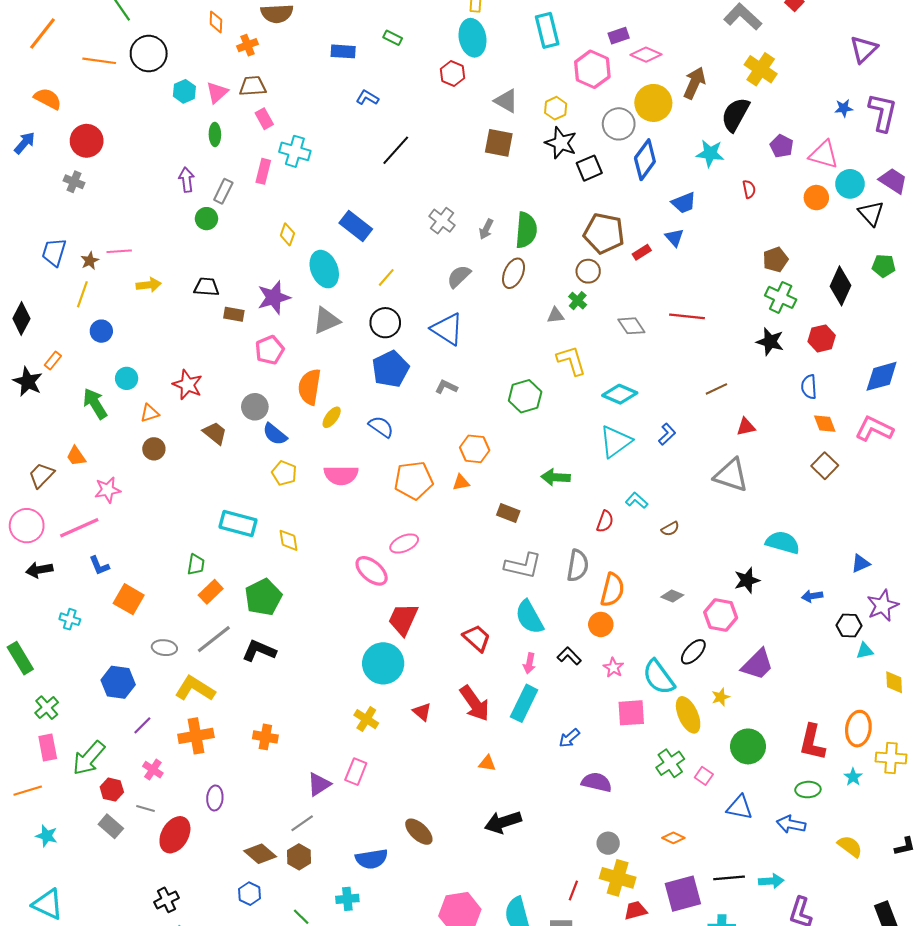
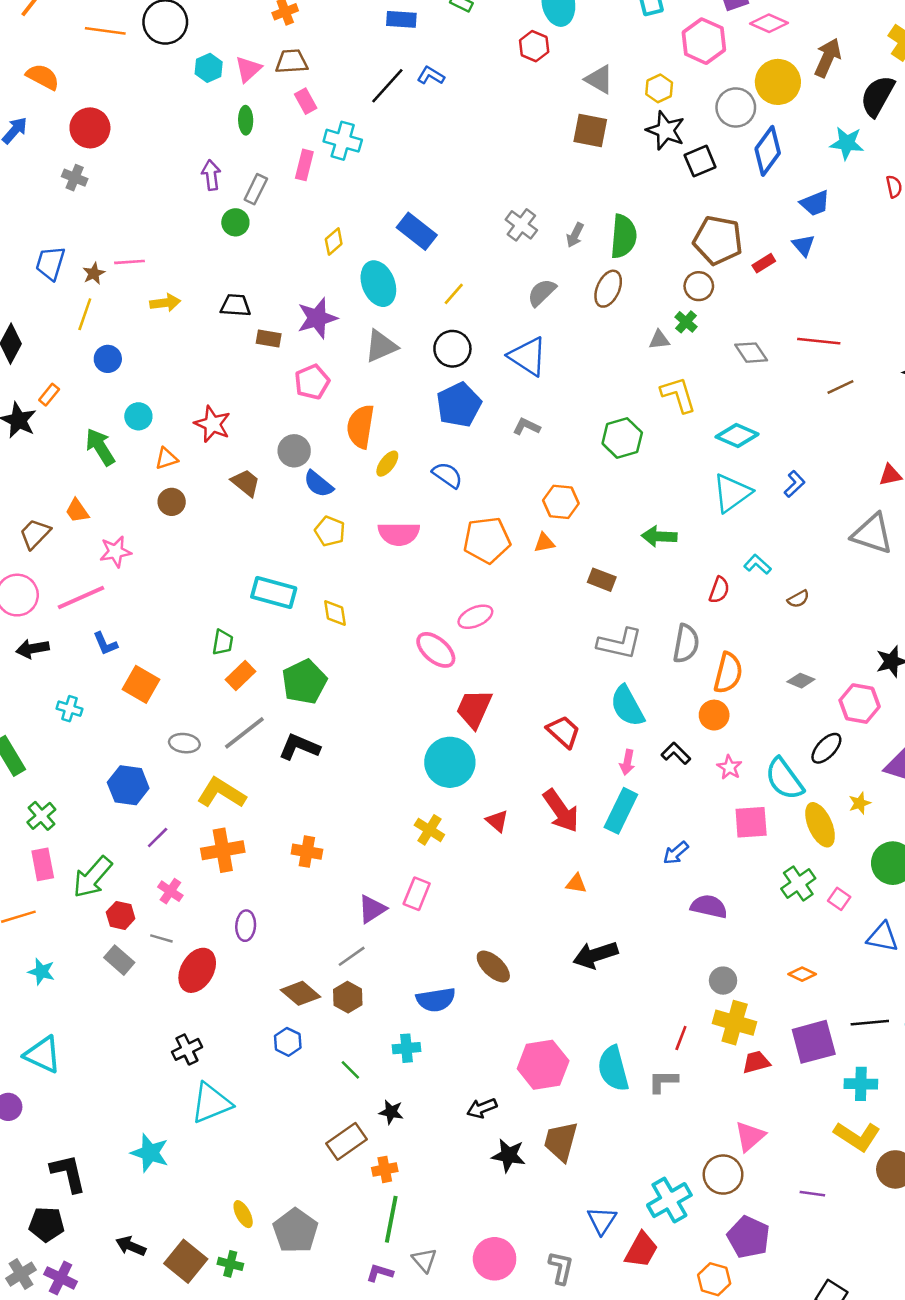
black line: (396, 150) -> (387, 86), moved
yellow diamond: (287, 234) -> (334, 241), turned 30
brown line: (716, 389) -> (840, 387), moved

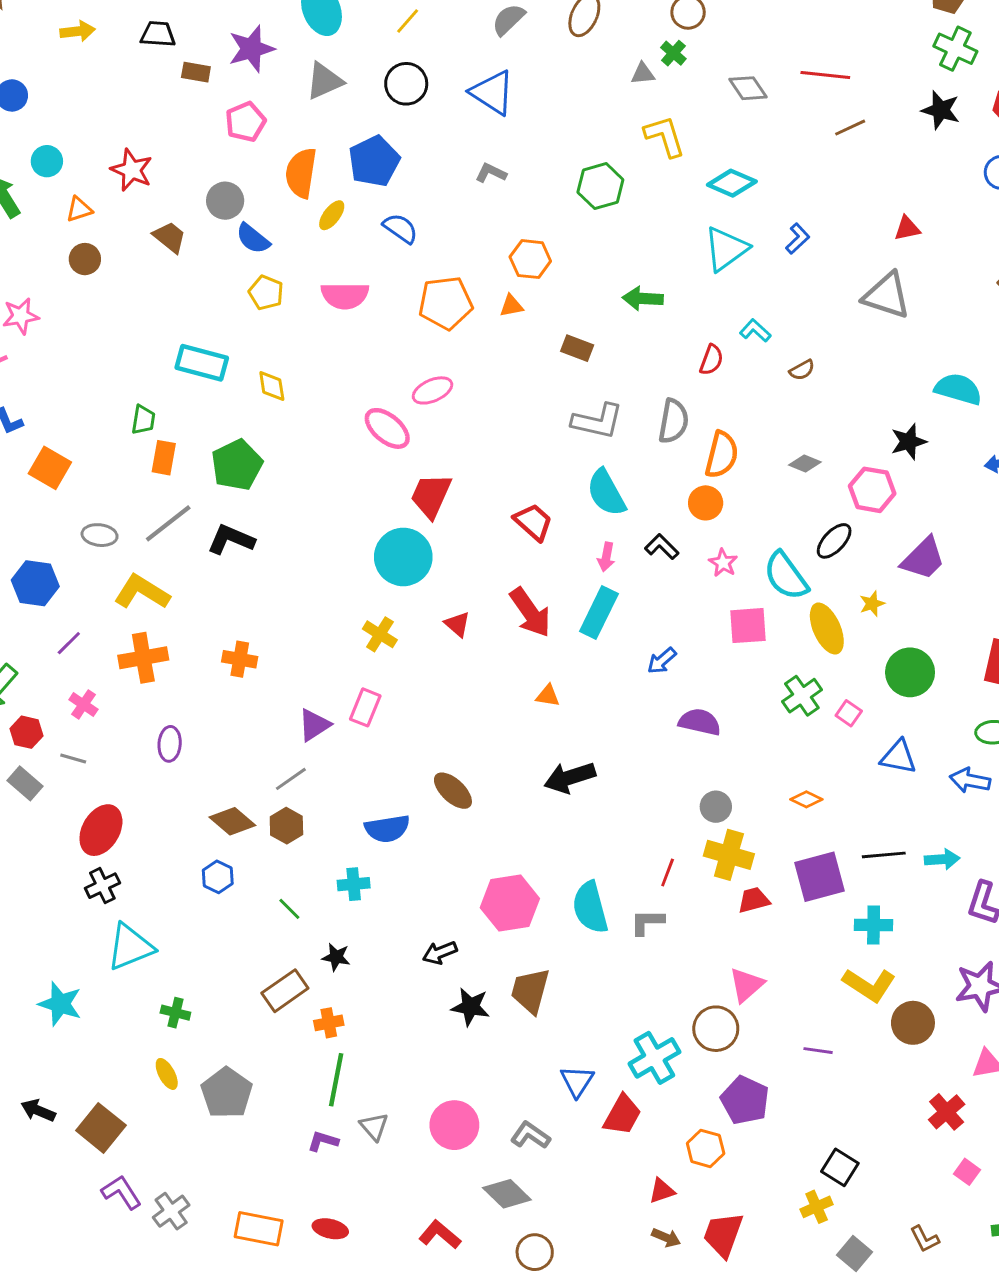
blue pentagon: (459, 405) -> (374, 161), moved
orange rectangle: (241, 675) -> (164, 458), turned -36
red ellipse: (197, 970) -> (101, 830), moved
green cross: (230, 1264) -> (175, 1013), moved
gray L-shape: (561, 1268) -> (530, 1135), turned -68

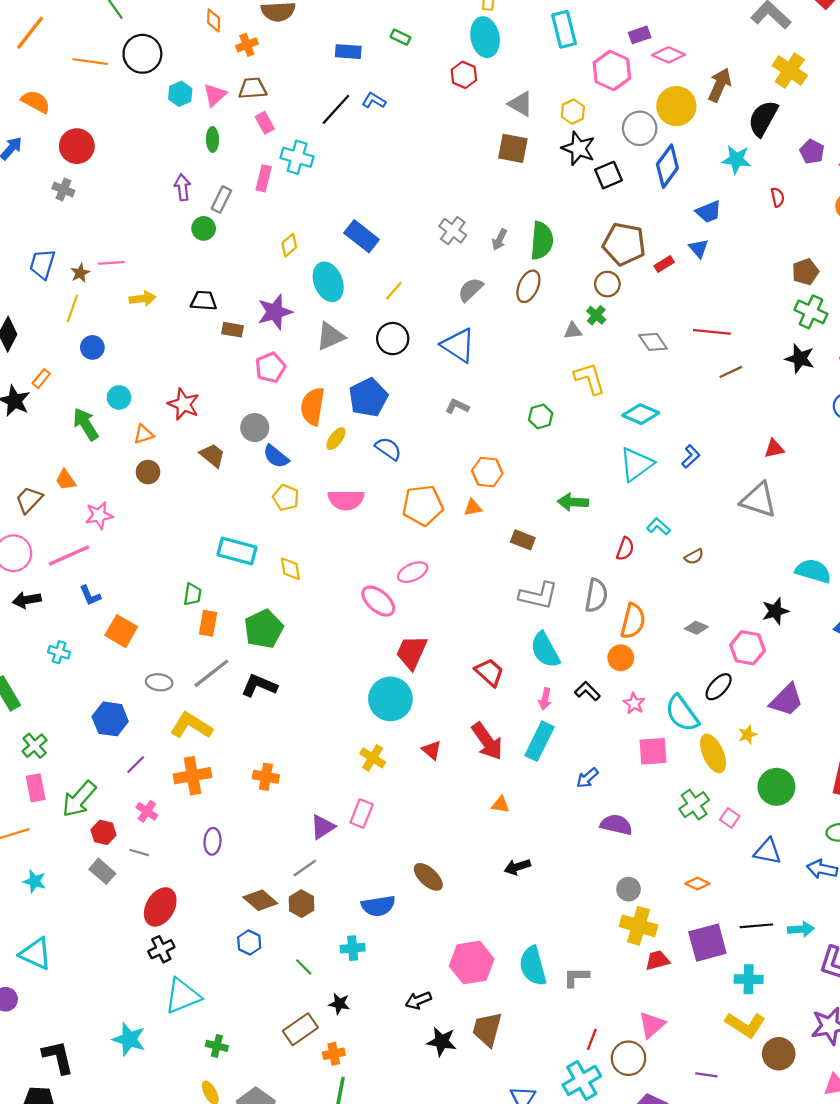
green hexagon: (600, 186) -> (541, 416), size x0.7
black arrow: (570, 777) -> (517, 867), size x0.7
red line: (668, 872) -> (592, 1039), moved

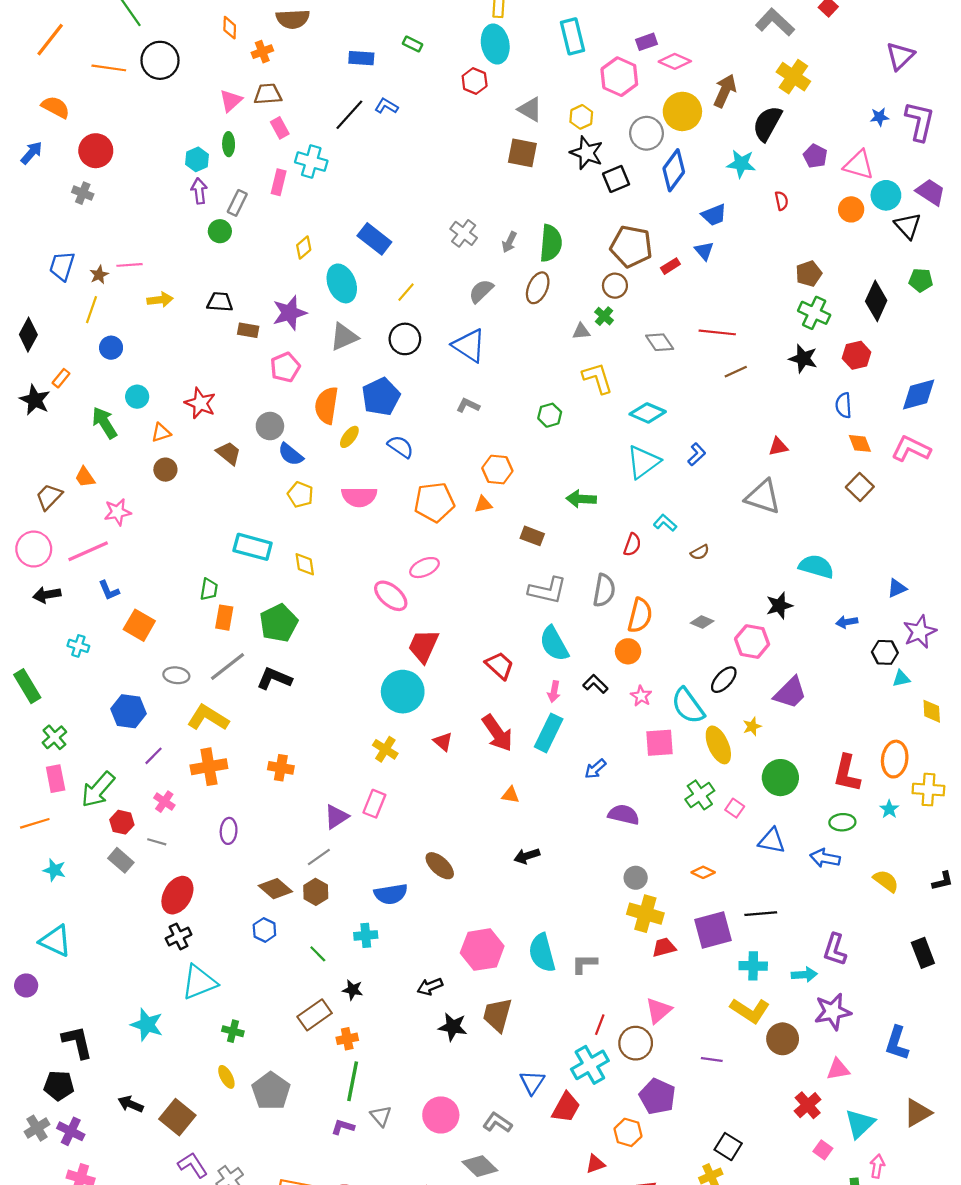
cyan hexagon: (180, 94) -> (197, 159), moved
cyan arrow: (801, 929) -> (804, 975), moved

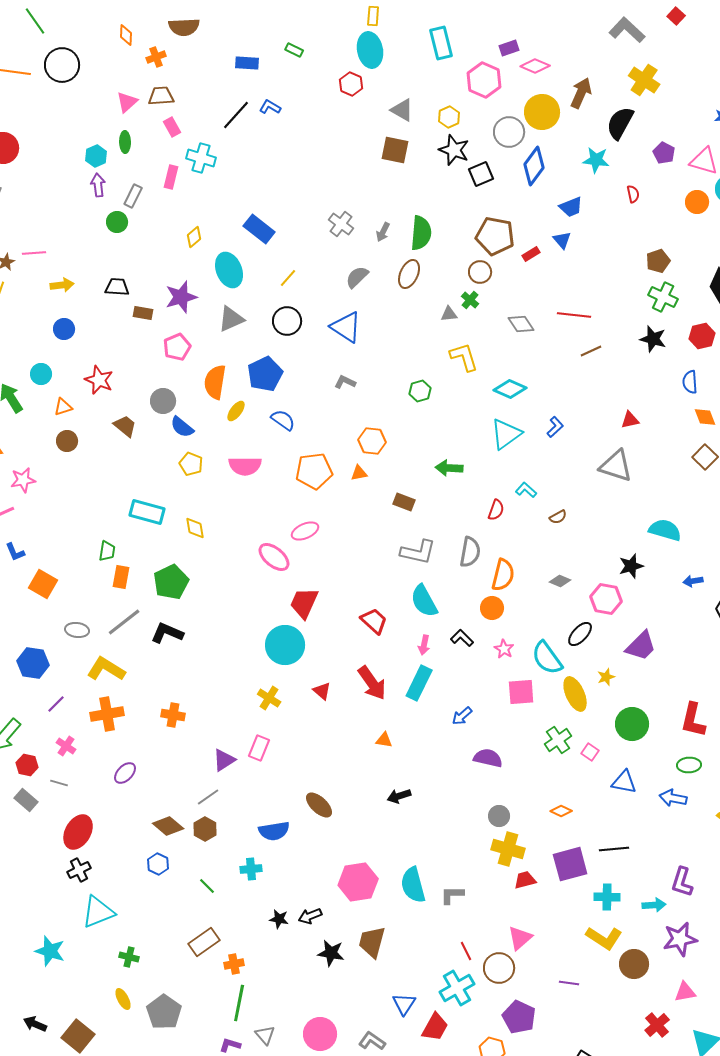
blue circle: (111, 348) -> (64, 329), moved
purple ellipse: (229, 831) -> (125, 773), turned 40
black star: (353, 990) -> (279, 919), moved
red line: (600, 1025) -> (466, 951), turned -48

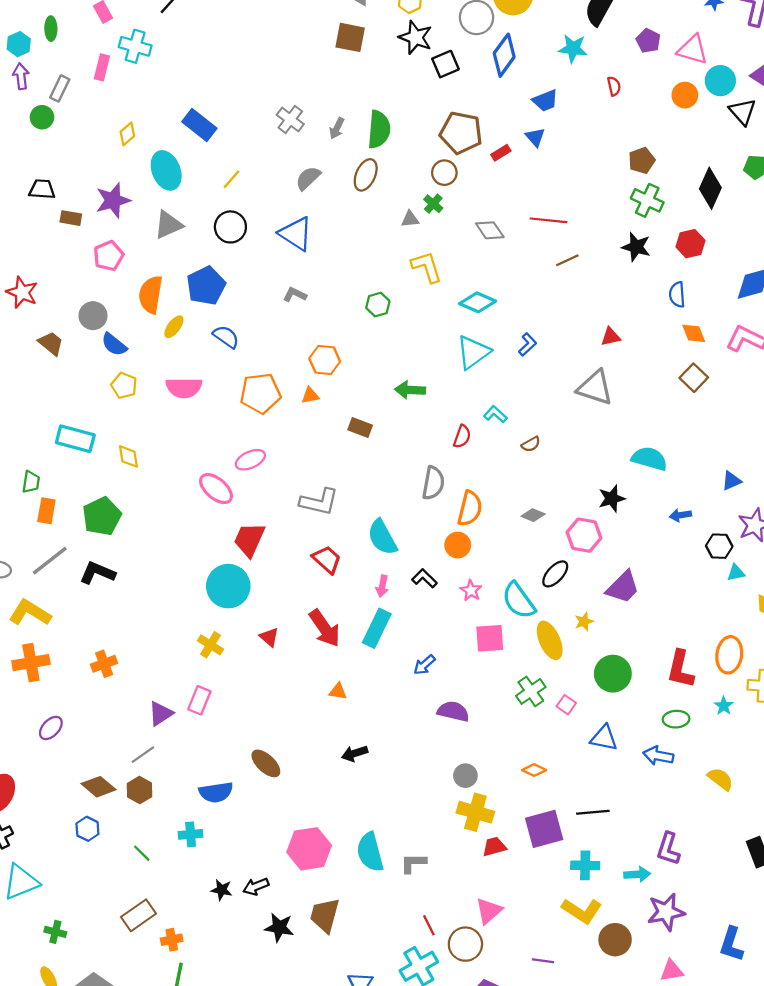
gray L-shape: (418, 552) -> (319, 502), moved
orange cross: (173, 715) -> (104, 664), turned -30

